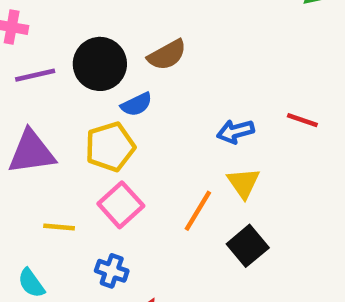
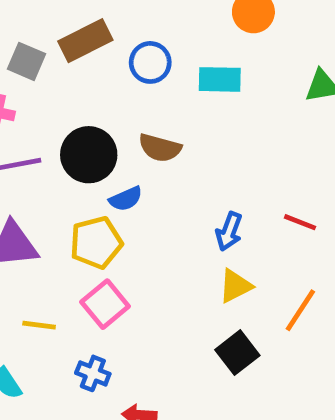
brown semicircle: (167, 55) -> (160, 148), turned 42
blue arrow: (235, 131) -> (229, 231), turned -57
yellow triangle: (243, 183) -> (235, 286), turned 36
orange line: (198, 211) -> (300, 310), moved

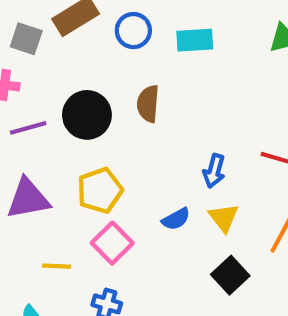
brown semicircle: (160, 148) -> (148, 104), turned 84
blue semicircle: (126, 199) -> (176, 219), moved
yellow triangle: (235, 286) -> (224, 218), turned -36

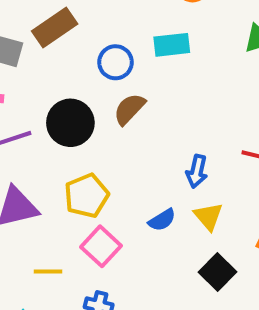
blue circle: (133, 31) -> (115, 62), moved
brown semicircle: (148, 104) -> (129, 109), turned 42

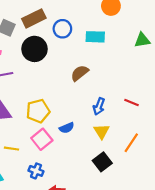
blue circle: (115, 62) -> (62, 29), moved
brown semicircle: (129, 109) -> (80, 73), moved
black circle: (70, 123) -> (35, 49), moved
blue semicircle: (162, 220) -> (67, 128), moved

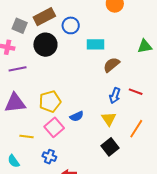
cyan rectangle: (95, 37) -> (96, 44), moved
green triangle: (142, 40) -> (145, 46), moved
brown semicircle: (80, 73) -> (111, 65), moved
blue arrow: (99, 106) -> (115, 96), moved

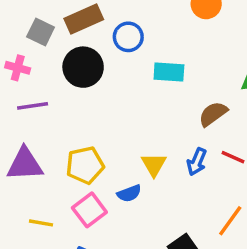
brown semicircle: (111, 65) -> (213, 114), moved
yellow triangle: (109, 119) -> (154, 165), moved

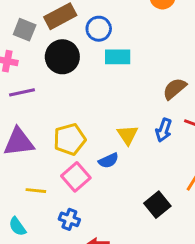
cyan rectangle: (169, 72) -> (118, 57), moved

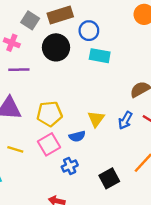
blue cross: (69, 219) -> (70, 166), moved, turned 35

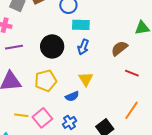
black circle: (56, 47) -> (52, 46), moved
blue arrow: (125, 120) -> (83, 47), moved
pink square: (49, 144) -> (42, 118), moved

